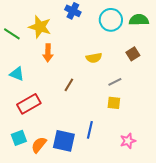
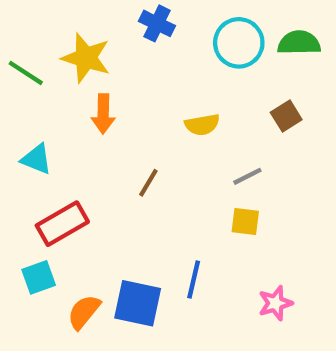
cyan square: (19, 138) -> (39, 277), moved

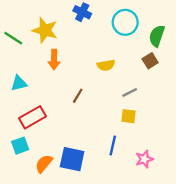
green semicircle: (299, 43) -> (157, 36), moved, turned -70
cyan triangle: (36, 159) -> (19, 83), turned -36
blue line: (194, 280) -> (113, 146), moved

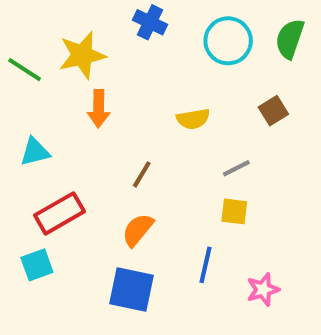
yellow star: (45, 30) -> (82, 55), turned -30
green semicircle: (157, 36) -> (290, 39), moved
orange semicircle: (44, 164) -> (138, 230), moved

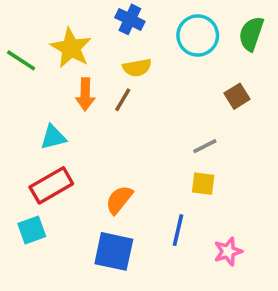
yellow star: (82, 55) -> (71, 48), turned -30
yellow semicircle: (193, 119) -> (137, 68), moved
cyan triangle: (35, 152) -> (53, 137), moved
brown line: (142, 174) -> (123, 100), moved

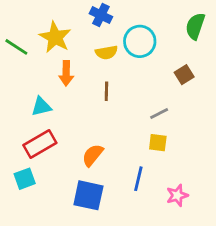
cyan circle: (198, 35) -> (140, 41), moved
brown line: (123, 100) -> (106, 91), moved, turned -30

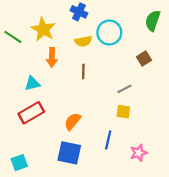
cyan square: (25, 179) -> (19, 163), moved

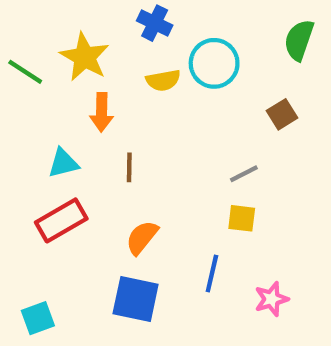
brown line: (83, 72) -> (129, 167), moved

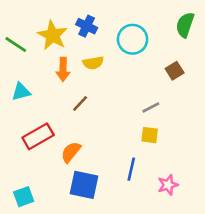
blue cross: (155, 23) -> (87, 26), moved
yellow semicircle: (163, 80) -> (93, 63), moved
cyan triangle: (63, 163) -> (21, 92), moved
brown line: (129, 167) -> (80, 104), turned 42
orange semicircle: (142, 237) -> (71, 152), moved

